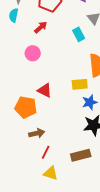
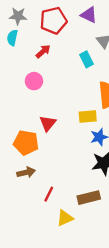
red triangle: (45, 90) -> (48, 123), turned 42
brown arrow: (37, 133) -> (26, 172), moved
yellow triangle: (51, 173) -> (65, 218), moved, turned -42

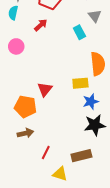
pink circle: (34, 81) -> (16, 46), moved
yellow triangle: (65, 218) -> (60, 174), turned 42

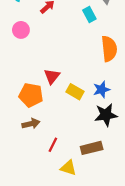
yellow rectangle: (80, 83) -> (75, 92), moved, turned 35

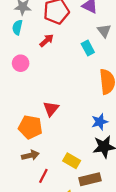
yellow rectangle: (75, 92) -> (72, 161), moved
red line: (53, 145) -> (43, 176), moved

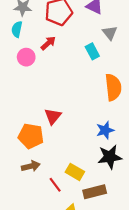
pink circle: (21, 63) -> (26, 57), moved
red line: (43, 176) -> (55, 185), moved, turned -64

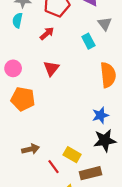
pink circle: (26, 57) -> (13, 68), moved
red triangle: (53, 116) -> (51, 68), moved
orange pentagon: (31, 136) -> (23, 99), moved

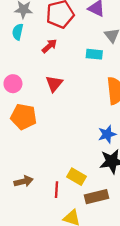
cyan rectangle: (88, 41) -> (94, 54), turned -56
brown arrow: (31, 149) -> (24, 181), moved
red line: (53, 167) -> (57, 190), turned 40

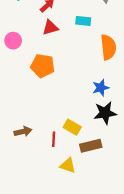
cyan rectangle: (94, 54) -> (83, 21), moved
red triangle: (54, 84) -> (50, 27), moved, turned 35
orange pentagon: (24, 117) -> (43, 66), moved

